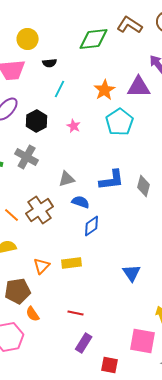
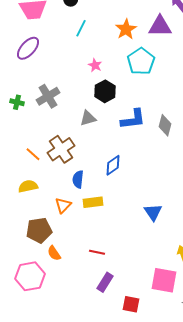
black hexagon: (37, 121) -> (105, 91), moved
gray cross: (27, 157) -> (48, 96), turned 30
blue semicircle: (81, 202) -> (78, 179), moved, turned -102

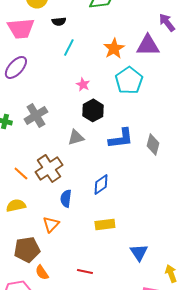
yellow rectangle: (93, 202) -> (105, 224), moved
blue triangle: (153, 212) -> (139, 252), moved

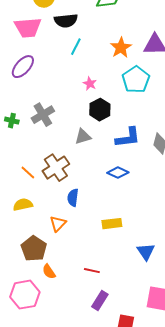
black semicircle: (59, 21) -> (66, 21), size x1.6
blue diamond: (101, 184) -> (118, 173), moved, turned 60
brown pentagon: (27, 249) -> (34, 249), turned -30

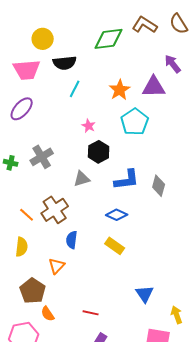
yellow semicircle: (23, 205) -> (22, 247), turned 108
yellow rectangle: (112, 224) -> (115, 246), moved, turned 42

